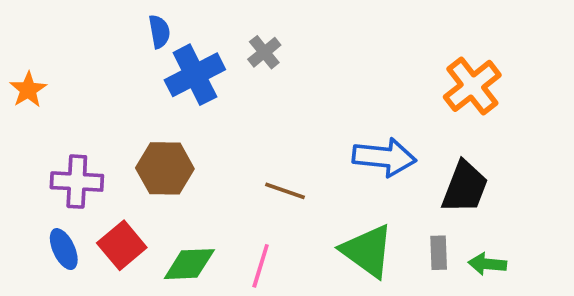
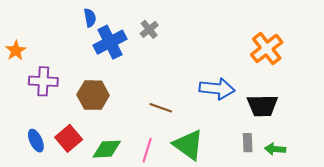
purple cross: (77, 182) -> (43, 81), moved
black trapezoid: (465, 187) -> (262, 106), turned 68
green triangle: (367, 251) -> (188, 145), moved

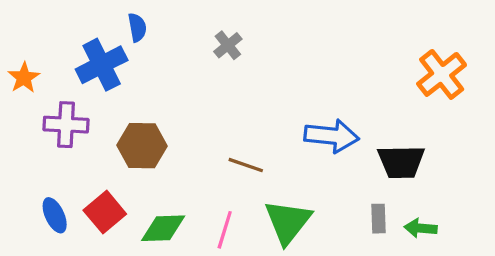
blue cross: (110, 42) -> (102, 65), moved
orange cross: (267, 48) -> (442, 74), moved
green triangle: (188, 145) -> (288, 222), turned 32

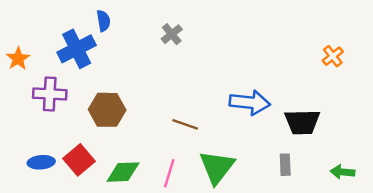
orange cross: (442, 74) -> (333, 56), size x0.6
blue ellipse: (55, 215) -> (41, 162), turned -70
green arrow: (421, 228) -> (343, 172), moved

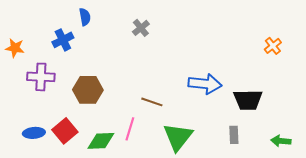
blue cross: (77, 49) -> (63, 40), size x0.7
orange star: (18, 59) -> (15, 48), turned -30
pink line: (169, 173) -> (130, 129), moved

